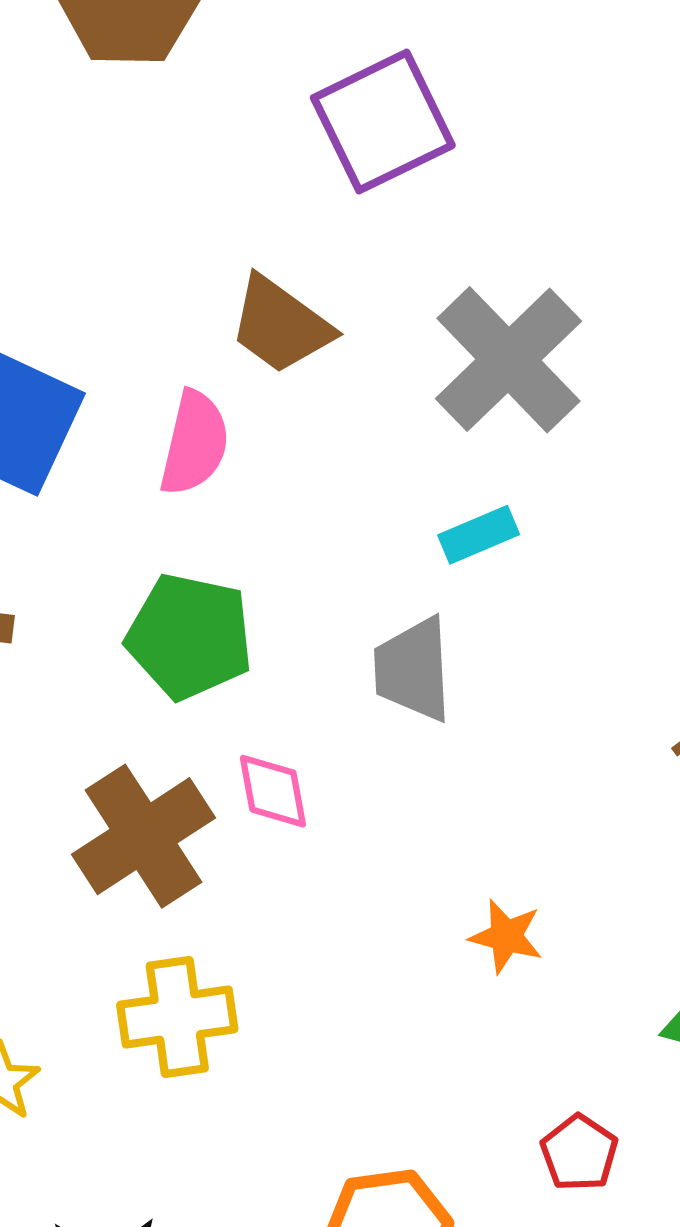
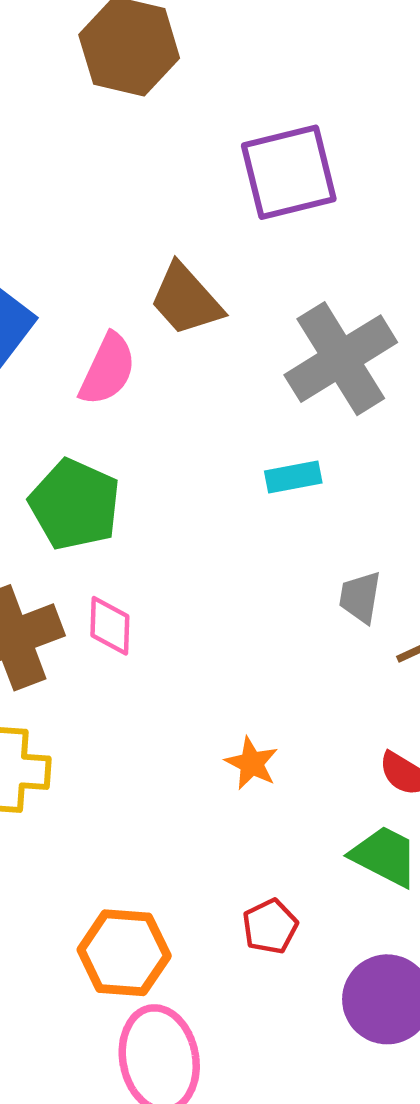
gray trapezoid: (413, 669) -> (360, 597), moved, size x0.7

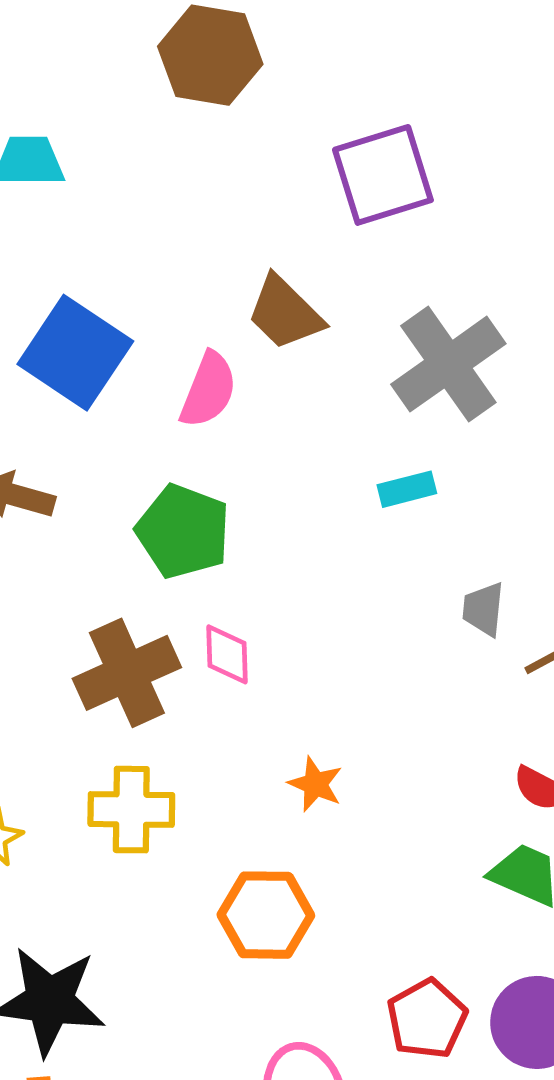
orange star: (252, 763) -> (315, 784), moved
red pentagon: (270, 926) -> (427, 1019), moved, size x1.4
orange hexagon: (124, 953) -> (266, 915), moved

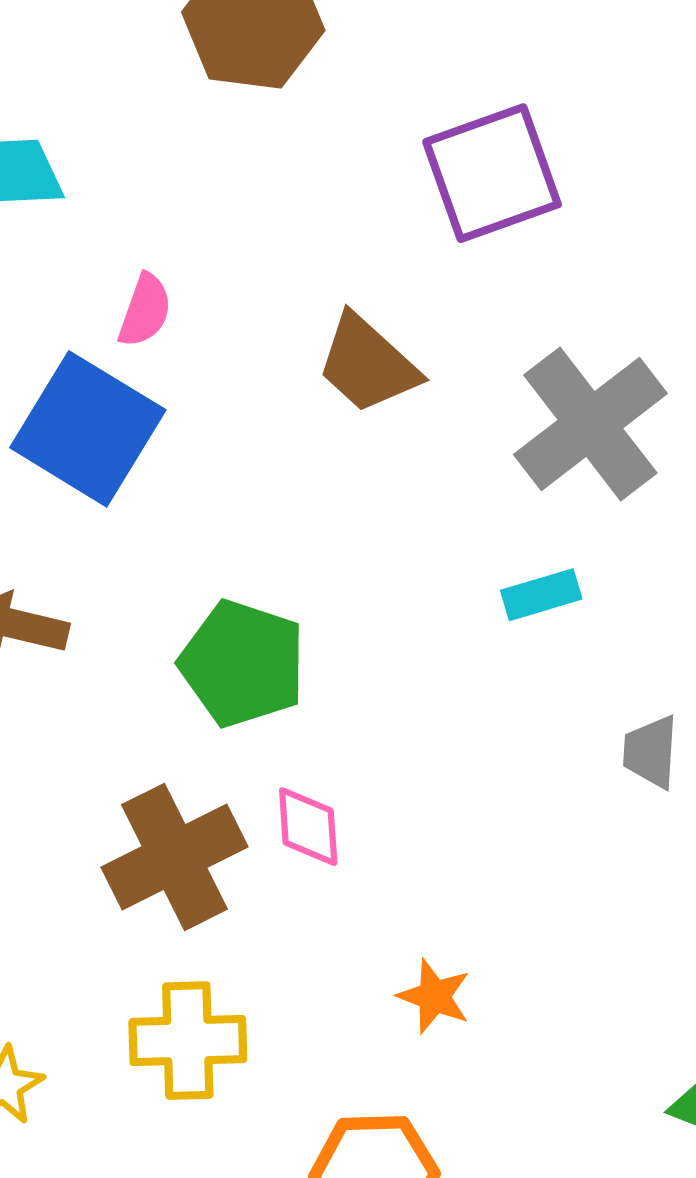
pink semicircle: (208, 390) -> (145, 310), moved, size x0.7

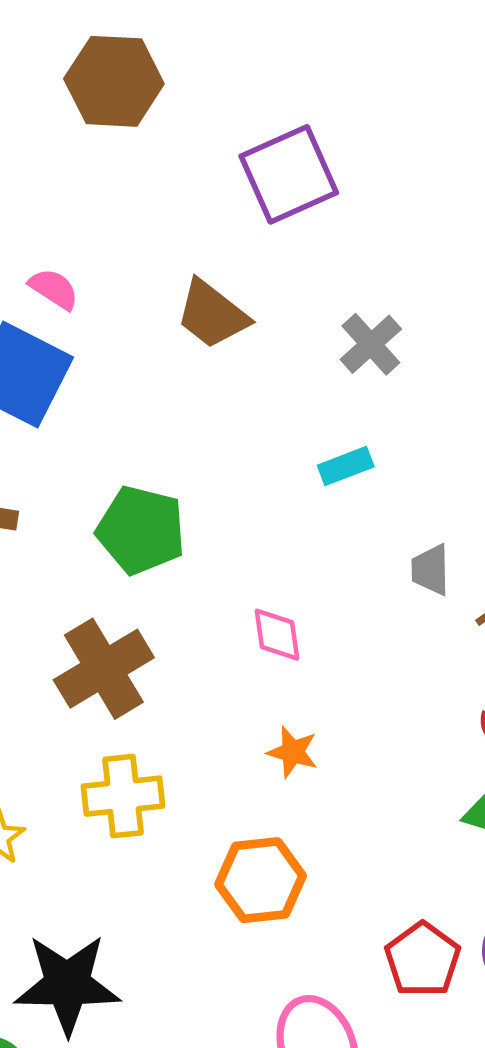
pink semicircle: (145, 310) -> (54, 289), turned -72
gray cross: (590, 424) -> (371, 344), size x0.6
pink diamond: (308, 827) -> (277, 635), moved

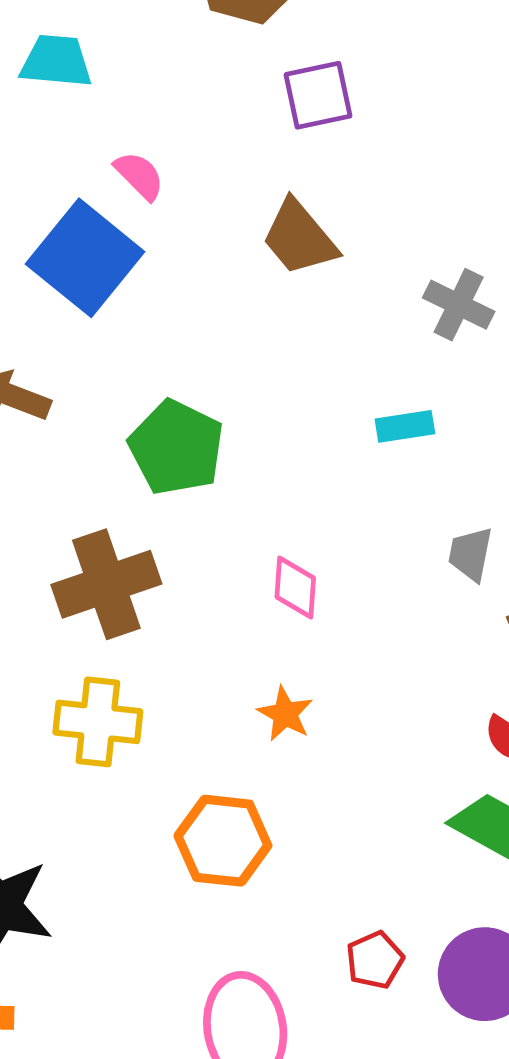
purple square: (289, 174) -> (318, 95), moved, size x0.7
gray cross: (371, 344) -> (459, 305), turned -34
red pentagon: (423, 959) -> (375, 960), size x0.7

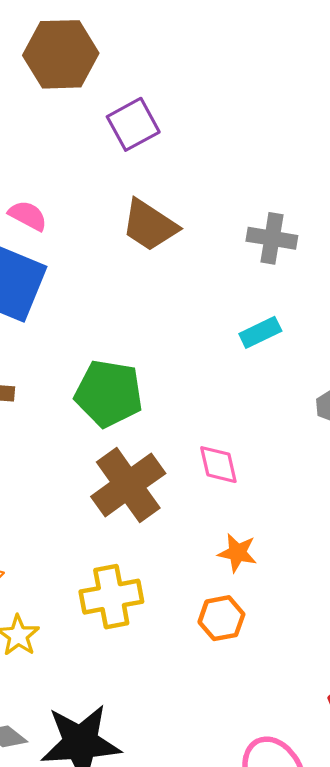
brown cross: (106, 584) -> (128, 485), moved
orange hexagon: (223, 841) -> (221, 618), moved, size x0.7

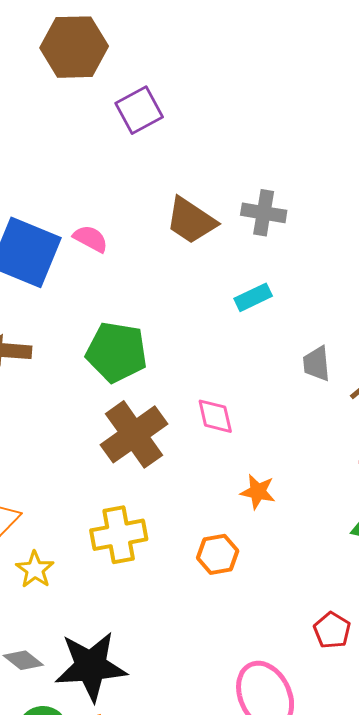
pink semicircle: (28, 216) -> (91, 239), moved
brown trapezoid: (150, 225) -> (191, 221), moved
orange star: (237, 553) -> (258, 492), moved

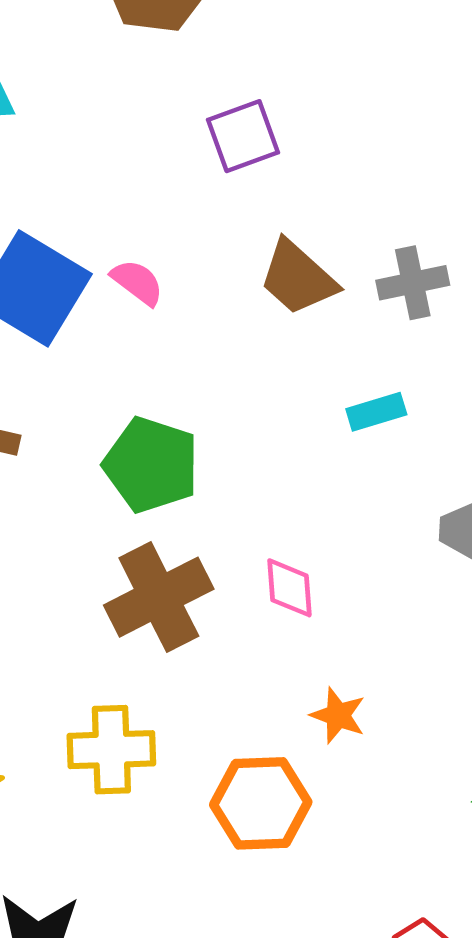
purple square: (139, 110) -> (243, 136), moved
gray cross: (264, 213) -> (413, 283), turned -30
orange hexagon: (218, 554) -> (261, 803), size x1.5

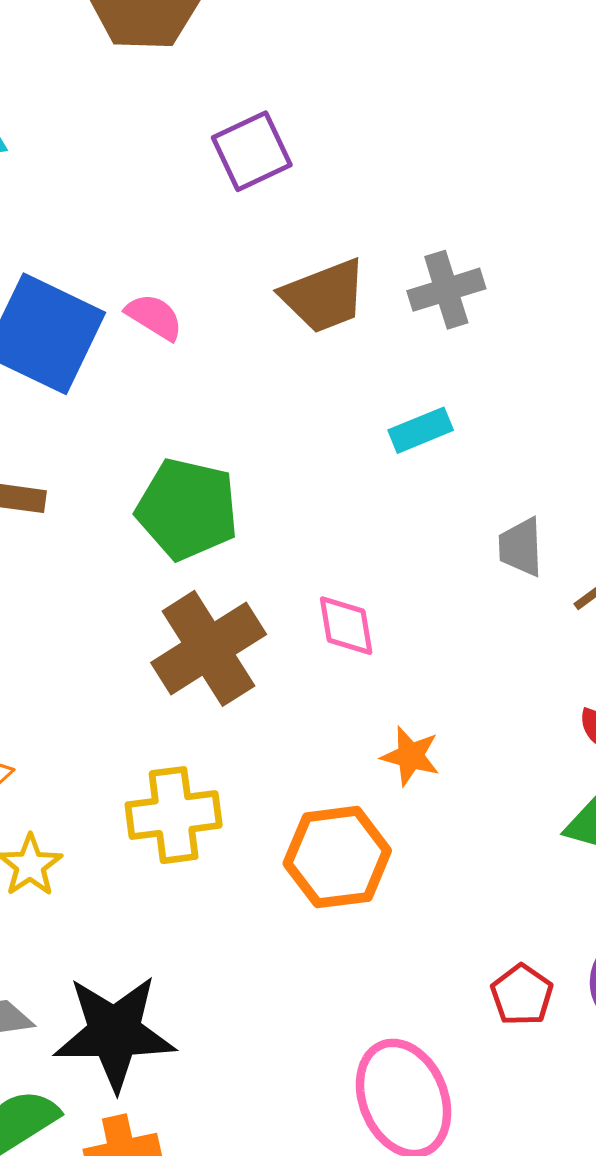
brown trapezoid: (298, 278) -> (324, 296), turned -58

